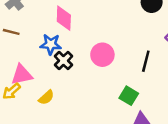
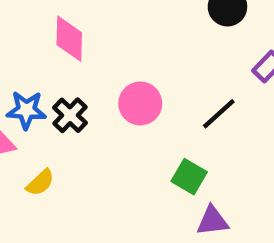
blue star: (51, 44) -> (26, 110), moved
black line: (146, 61) -> (219, 114), turned 35

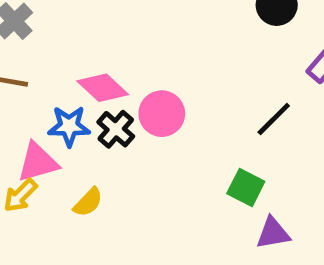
pink diamond: (69, 39) -> (103, 88), moved, turned -45
pink circle: (140, 103) -> (162, 114), moved

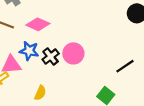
pink diamond: (103, 88) -> (38, 24), moved, turned -30
yellow semicircle: (88, 202) -> (40, 93), moved, turned -32

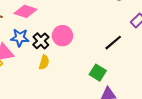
yellow semicircle: (40, 93) -> (44, 62), moved

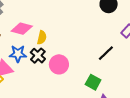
pink circle: (62, 36) -> (59, 64), moved
yellow semicircle: (44, 62) -> (42, 38), moved

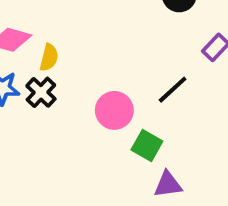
pink circle: (59, 64) -> (114, 110), moved

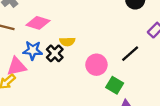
yellow semicircle: (49, 58) -> (67, 42), moved, turned 72

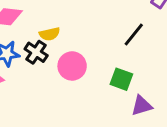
pink circle: (96, 65) -> (72, 66), moved

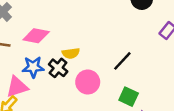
black line: (134, 35) -> (122, 61), moved

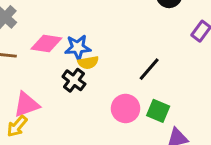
blue star: (33, 67) -> (78, 47), moved
pink circle: (88, 82) -> (126, 108), moved

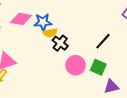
black line: (149, 69) -> (103, 41), moved
black cross: (74, 80) -> (60, 43), moved

